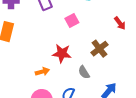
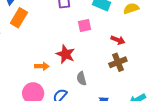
red arrow: (120, 23) -> (118, 40), moved, turned -48
brown cross: (99, 49) -> (118, 62), moved

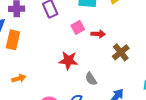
red arrow: (118, 40) -> (98, 34), moved
orange arrow: (42, 66) -> (19, 78), moved

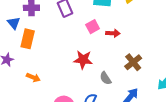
brown cross: (121, 52) -> (133, 62), moved
orange arrow: (19, 78) -> (33, 77), turned 40

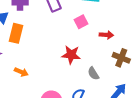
red arrow: (113, 33) -> (106, 35), moved
brown cross: (133, 62) -> (121, 58), turned -30

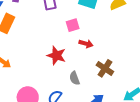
red arrow: (106, 35) -> (86, 44), moved

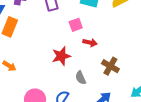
red star: (56, 55) -> (61, 56), turned -30

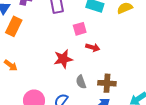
brown cross: (110, 66) -> (107, 83), moved, turned -30

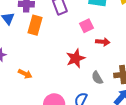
orange rectangle: (14, 26) -> (35, 25), moved

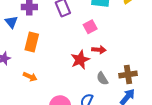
orange rectangle: (35, 25) -> (32, 42), moved
red arrow: (103, 42) -> (99, 50), moved

